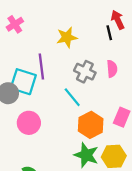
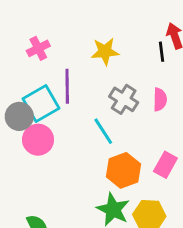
pink cross: (15, 24) -> (38, 48), moved
cyan square: (23, 82) -> (41, 103), turned 36
pink circle: (29, 123) -> (38, 140), moved

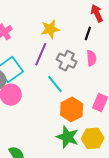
black line: (162, 52) -> (88, 33), moved, turned 32
purple line: (67, 86) -> (41, 54), moved, turned 30

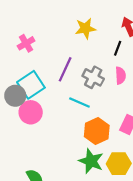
yellow star: (50, 29) -> (86, 28), moved
cyan line: (55, 84) -> (79, 102), turned -30

